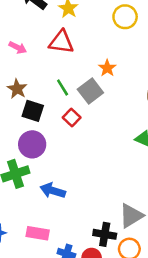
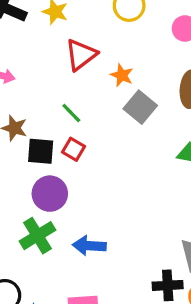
red triangle: (61, 42) -> (81, 55), moved, turned -32
gray square: (90, 91) -> (140, 107), moved
red square: (72, 118) -> (73, 149), moved

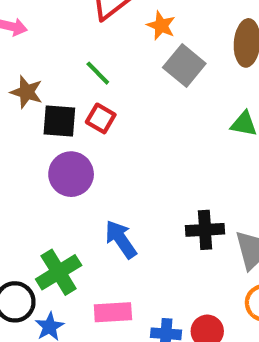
green cross: (38, 236) -> (59, 272), moved
blue arrow: (89, 246) -> (121, 239), turned 52
black cross: (168, 285) -> (205, 230), moved

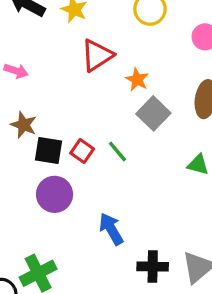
green line: (98, 73) -> (117, 152), moved
black cross: (205, 230) -> (153, 267), moved
blue arrow: (121, 239) -> (111, 229), moved

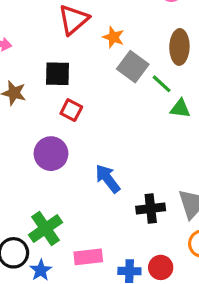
black square: (48, 150) -> (58, 74), moved
green line: (117, 152) -> (162, 84), moved

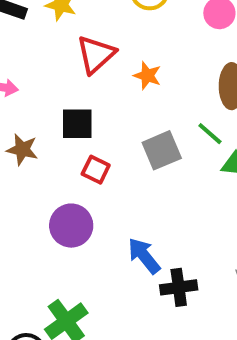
gray square: (133, 67) -> (162, 150), moved, turned 32
black cross: (151, 208) -> (179, 287), moved

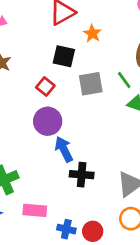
black square: (77, 124) -> (64, 56), moved
purple circle: (71, 226) -> (48, 121), moved

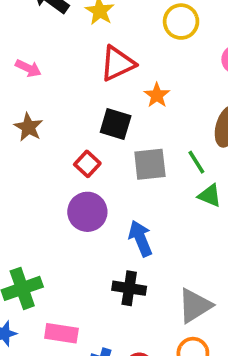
blue arrow: (64, 149) -> (140, 238), moved

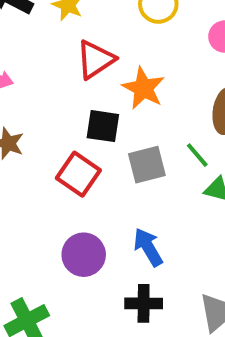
orange star: (157, 95) -> (143, 88), size x1.5
red square: (87, 164) -> (78, 174), size x1.5
purple circle: (87, 212) -> (84, 255), moved

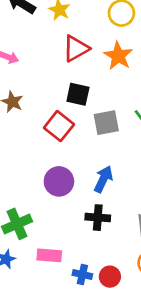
orange star: (143, 88) -> (118, 56), moved
blue arrow: (148, 247) -> (103, 179), turned 52

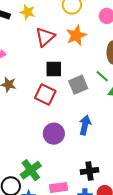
orange star: (118, 56) -> (76, 35), turned 30
black cross: (98, 218) -> (89, 171), moved

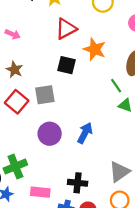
orange star: (76, 35) -> (95, 49), moved, turned 30
gray square: (78, 85) -> (45, 95), moved
red square: (45, 94) -> (17, 102), moved

